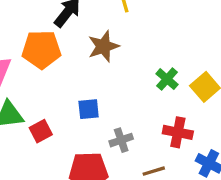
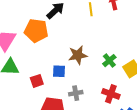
brown star: (103, 46) -> (78, 55), moved
red square: (41, 131) -> (37, 81), moved

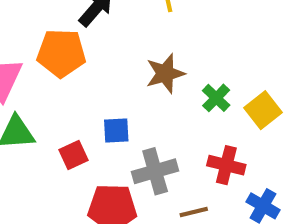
brown star: (78, 55) -> (165, 73), moved
gray cross: (76, 93) -> (155, 171), size x1.5

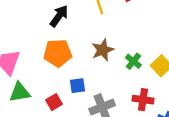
orange pentagon: (61, 53) -> (58, 53), moved

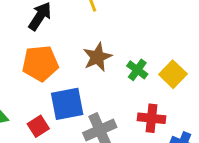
blue square: (77, 86) -> (67, 104), size x1.6

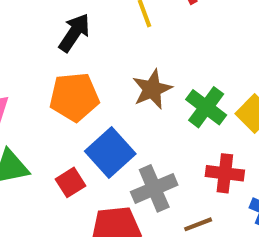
green cross: (137, 70) -> (206, 107), size x1.4
blue square: (67, 104) -> (110, 153), turned -32

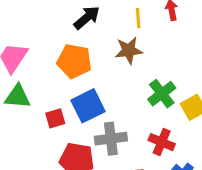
brown star: (152, 89) -> (129, 50), moved

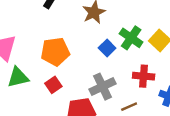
orange pentagon: (74, 61) -> (55, 52), moved
blue square: (88, 106) -> (107, 48), moved, size x0.6

